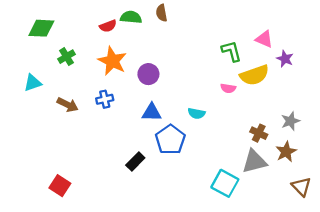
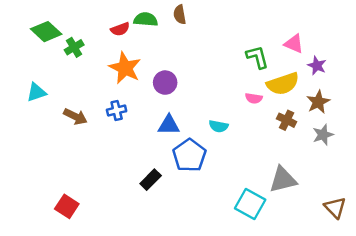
green diamond: (41, 28) -> (46, 32), turned 40
green cross: (66, 57) -> (74, 47), moved
brown cross: (259, 133) -> (287, 120), moved
brown star: (286, 152) -> (318, 102), moved

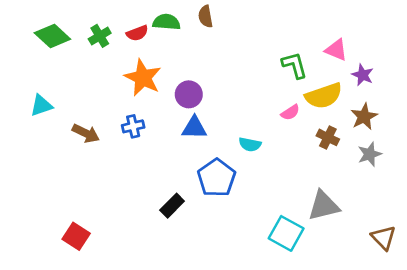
green cross: (74, 47) -> (100, 36), moved
pink semicircle: (254, 98) -> (290, 112), turned -42
blue triangle: (169, 125) -> (194, 128), moved

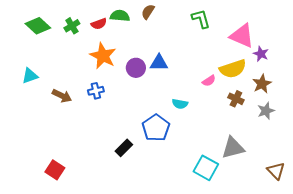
brown semicircle: (205, 16) -> (148, 12), turned 42
pink triangle: (336, 50) -> (242, 36), size x1.5
green L-shape: (294, 65) -> (201, 19), moved
blue triangle: (194, 128) -> (159, 63), moved

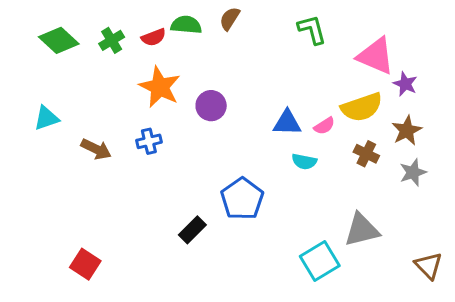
blue triangle: (159, 63) -> (287, 123), moved
cyan semicircle: (180, 104) -> (304, 162), moved
cyan square: (206, 168) -> (320, 261), turned 30

